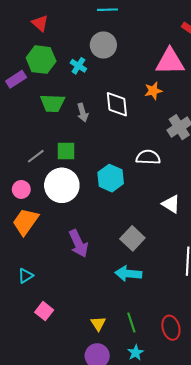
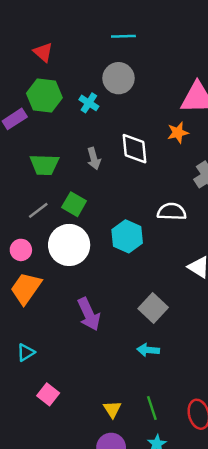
green trapezoid: (52, 103) -> (44, 165), moved
green square: (66, 151) -> (74, 204), turned 30
cyan arrow: (128, 274) -> (148, 350), size x0.7

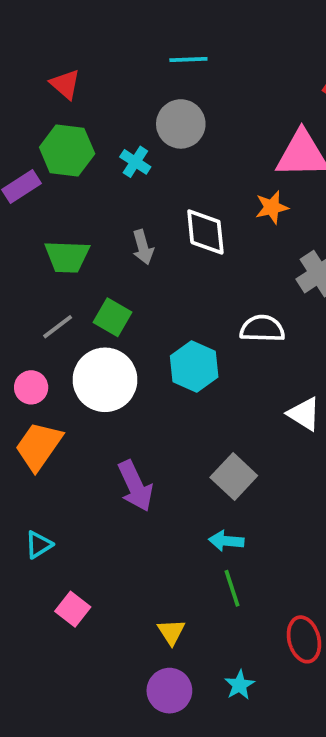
green line: (152, 408) -> (232, 588), moved

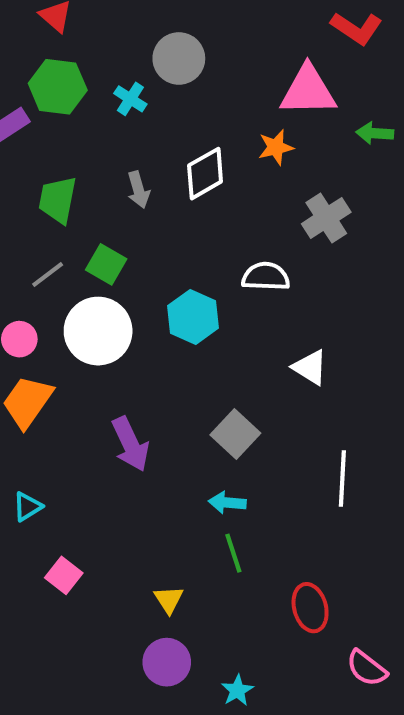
white diamond: (205, 232) -> (205, 174), turned 66
green trapezoid: (67, 257) -> (58, 200), turned 99
cyan star: (240, 685) -> (237, 690), moved

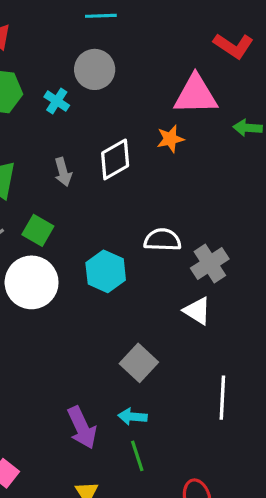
gray cross: (326, 218) -> (210, 263), moved
purple arrow: (130, 444) -> (82, 428), moved

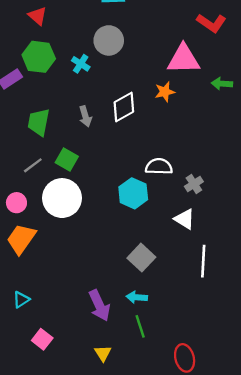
gray cross: (210, 263) -> (194, 184), size x0.7
cyan hexagon: (106, 271) -> (133, 193), moved
white line: (222, 398) -> (203, 261), moved

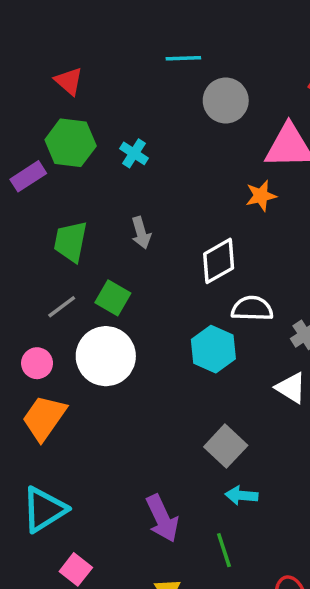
gray circle: (109, 40) -> (226, 100), moved
white diamond: (124, 107) -> (219, 261), moved
cyan arrow: (137, 297) -> (242, 495), moved
cyan triangle: (21, 300) -> (44, 510), size x1.8

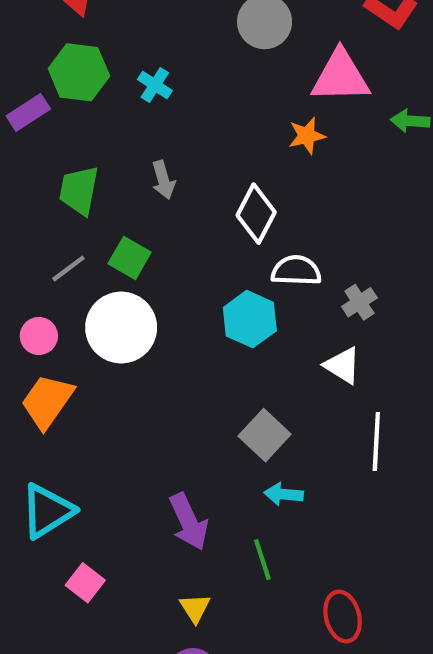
white diamond: (219, 261) -> (256, 214), turned -33

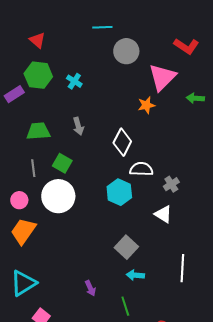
pink triangle: (340, 77) -> (162, 77), turned -44
green trapezoid: (79, 190) -> (38, 131), turned 75
gray line: (68, 268) -> (33, 168), turned -60
white line: (376, 441) -> (182, 268), moved
purple arrow: (189, 522) -> (90, 288), size x0.6

